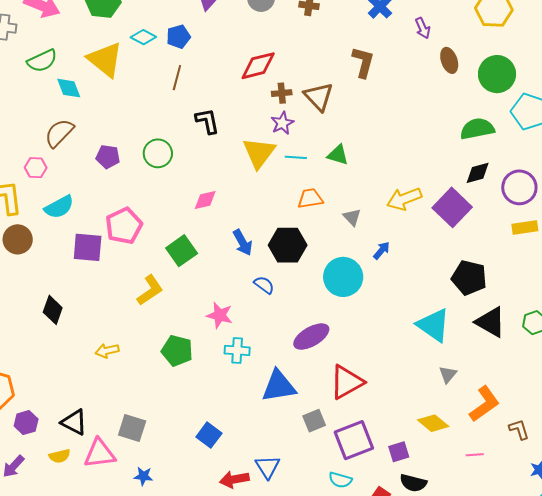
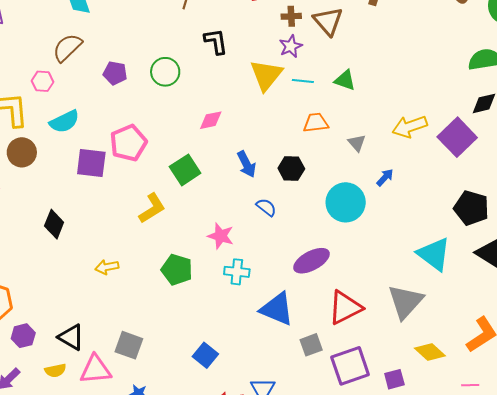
black hexagon: (288, 245) -> (291, 169), size x0.7
gray triangle: (448, 374) -> (405, 302), moved, size x2.0
blue triangle: (279, 386) -> (277, 309), turned 30

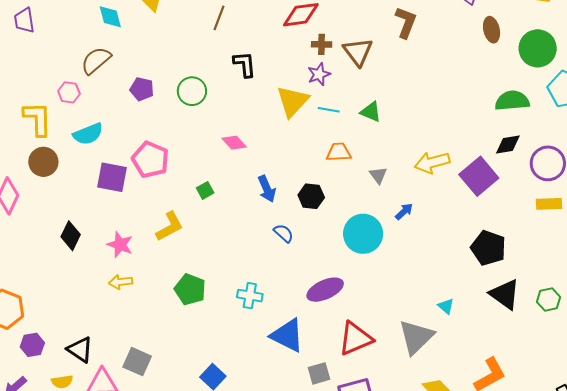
pink diamond: (211, 120) -> (234, 143), turned 55
pink pentagon: (128, 143) -> (150, 160), turned -30
green square: (185, 170) -> (205, 190), size x0.6
pink star: (221, 236) -> (120, 245), moved
cyan triangle: (434, 254) -> (446, 306), moved, size x0.5

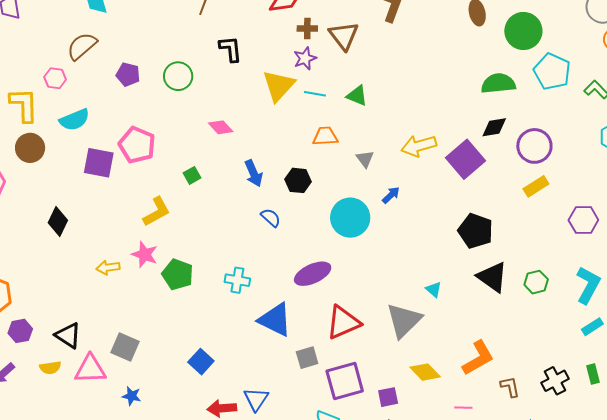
yellow rectangle: (549, 204) -> (536, 186), turned -30
pink star: (120, 245) -> (145, 255), moved

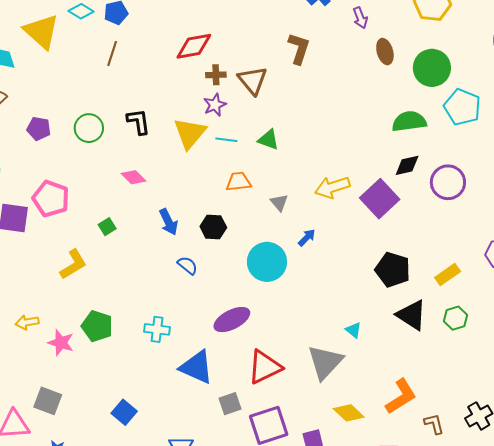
black L-shape: (231, 49) -> (138, 122), moved
yellow rectangle: (536, 186) -> (448, 274), moved
pink star: (145, 255) -> (61, 343), moved

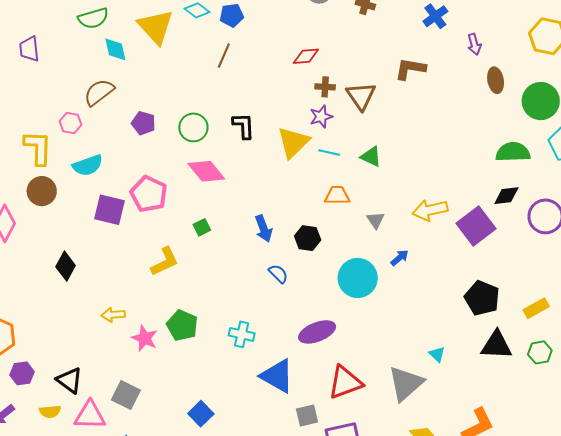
red diamond: (194, 46) -> (306, 56), size x0.7
brown L-shape: (299, 49) -> (410, 69), turned -104
pink diamond: (134, 177) -> (206, 171), moved, size x1.5
black triangle: (412, 315) -> (496, 345), turned -36

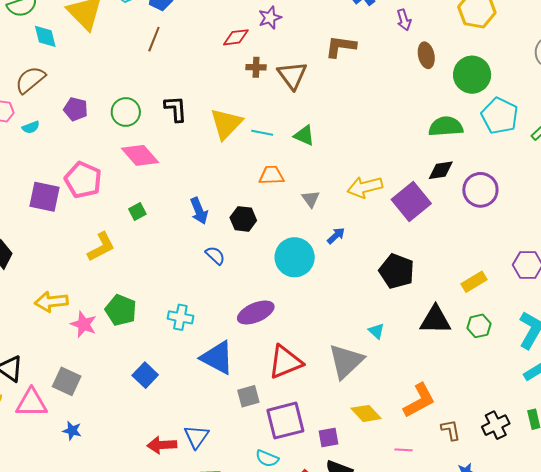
purple star: (321, 117) -> (270, 18), moved
cyan semicircle: (88, 165) -> (31, 127), moved, size x0.6
black pentagon: (482, 298) -> (397, 271), moved
yellow arrow: (113, 315) -> (51, 302), size x1.4
blue square: (201, 414) -> (145, 375), moved

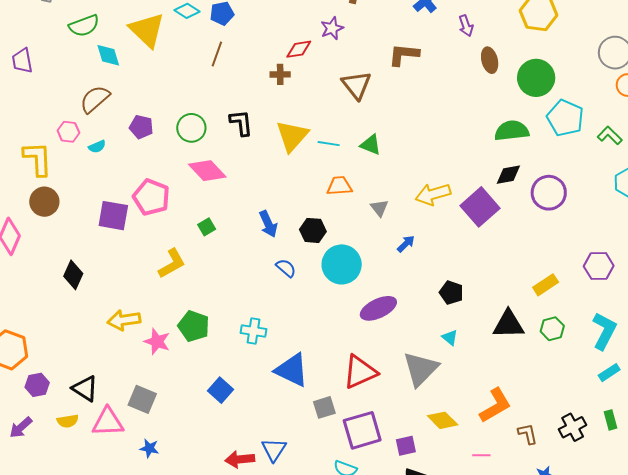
brown cross: (256, 67) -> (280, 74), moved
cyan circle: (295, 257) -> (342, 264), moved
black pentagon: (397, 271) -> (451, 293), moved, size x0.7
purple ellipse: (256, 312) -> (378, 308), moved

